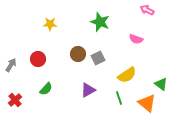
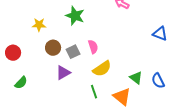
yellow star: (50, 24) -> (39, 25), moved
pink semicircle: (136, 39) -> (93, 47), moved, turned -128
purple triangle: (88, 90) -> (63, 73), moved

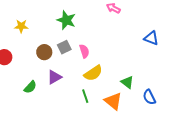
yellow star: (39, 25) -> (21, 26), moved
gray square: (73, 52) -> (64, 47), moved
blue semicircle: (158, 81) -> (149, 97), moved
green semicircle: (21, 83) -> (30, 87), moved

